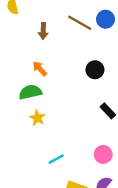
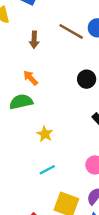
yellow star: (37, 118) -> (45, 134), moved

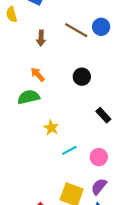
black circle: (87, 79) -> (82, 77), moved
cyan line: (47, 170) -> (69, 150), moved

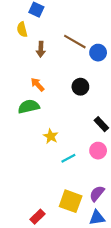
yellow semicircle: (12, 14) -> (22, 29), moved
blue circle: (101, 27) -> (98, 53), moved
pink circle: (99, 157) -> (98, 151), moved

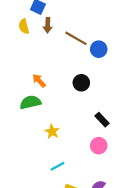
brown arrow: (41, 49) -> (48, 25), moved
cyan line: (68, 158) -> (57, 166), moved

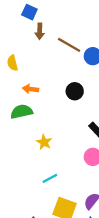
yellow semicircle: (24, 26) -> (12, 63), moved
orange arrow: (39, 81) -> (31, 89), turned -40

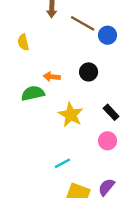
orange arrow: (31, 89) -> (52, 77), moved
yellow star: (44, 142) -> (71, 115), moved, size x1.5

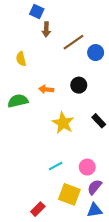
brown line: (83, 23) -> (74, 42), turned -65
green semicircle: (33, 93) -> (18, 101), moved
pink circle: (108, 141) -> (87, 167), moved

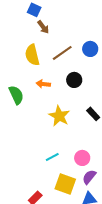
brown arrow: (46, 29) -> (43, 27), turned -40
brown line: (74, 42) -> (62, 53), moved
yellow semicircle: (21, 59) -> (32, 55), moved, size x1.5
green semicircle: (18, 101) -> (16, 95), turned 78

